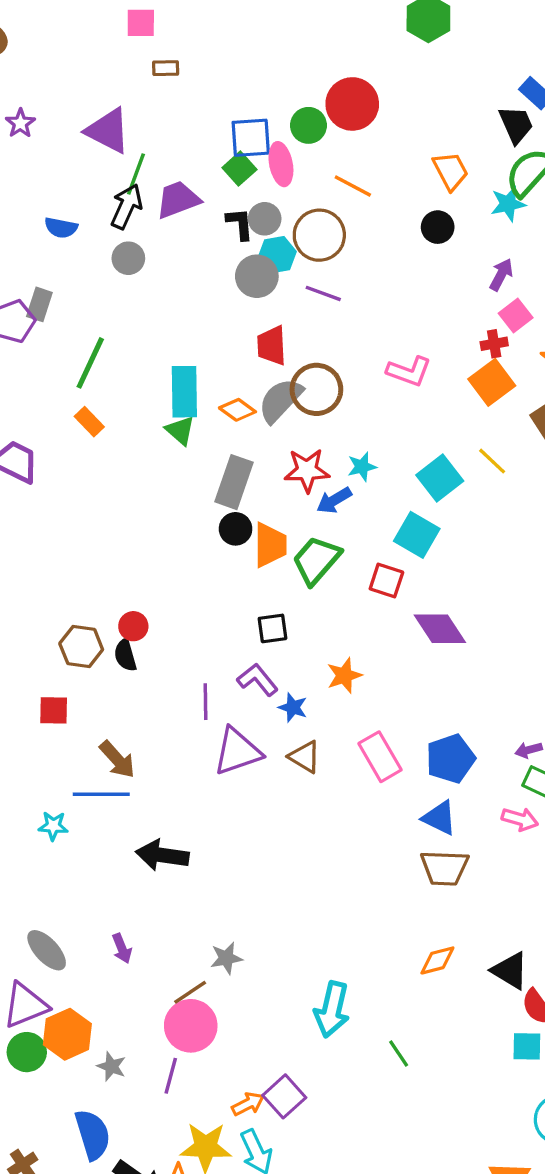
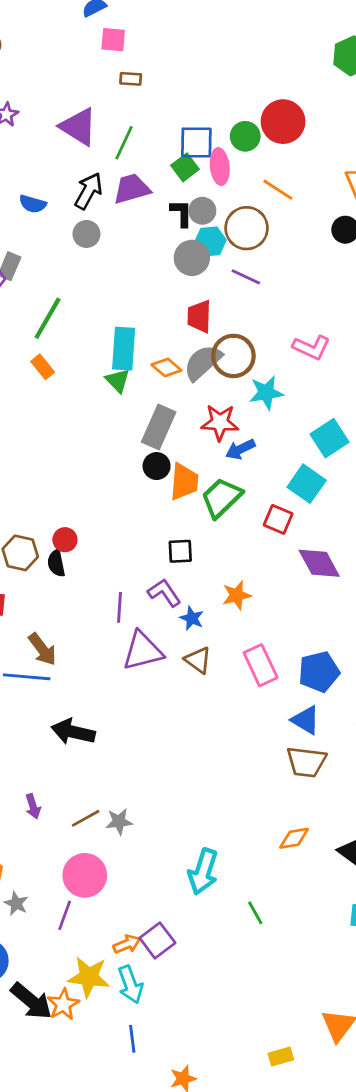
green line: (136, 174) -> (124, 143), moved
cyan star: (362, 467) -> (266, 393), moved, size x1.4
brown line: (190, 992) -> (86, 818), moved

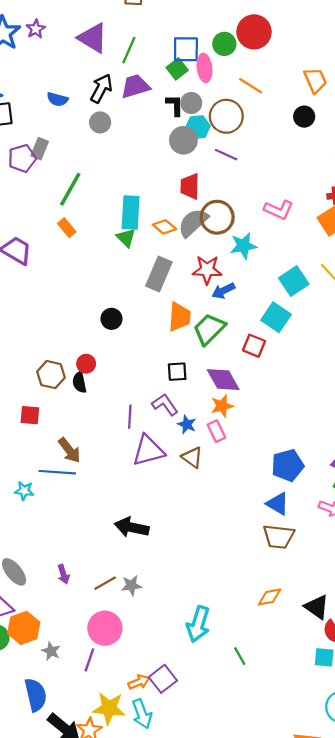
black circle: (157, 466) -> (111, 319), moved
purple diamond: (319, 563) -> (223, 380), moved
pink rectangle: (261, 665) -> (216, 431), moved, size x0.7
black arrow: (73, 732) -> (132, 527), moved

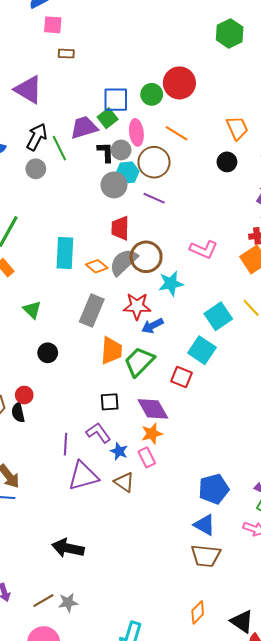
green line: (129, 50) -> (59, 148), moved, turned -50
pink ellipse: (205, 68) -> (136, 132), moved
purple trapezoid: (135, 86) -> (84, 127), moved
green triangle: (126, 238) -> (32, 310), moved
orange diamond: (270, 597) -> (198, 612), turned -35

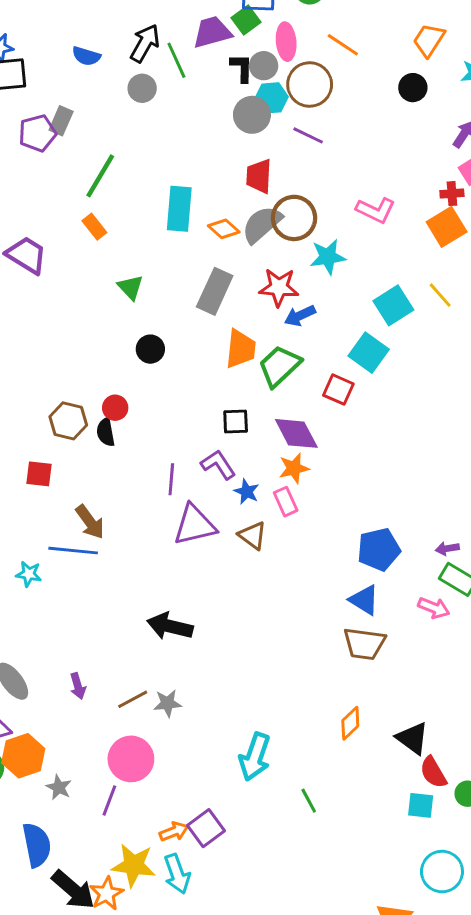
orange trapezoid: (237, 128) -> (429, 40), turned -125

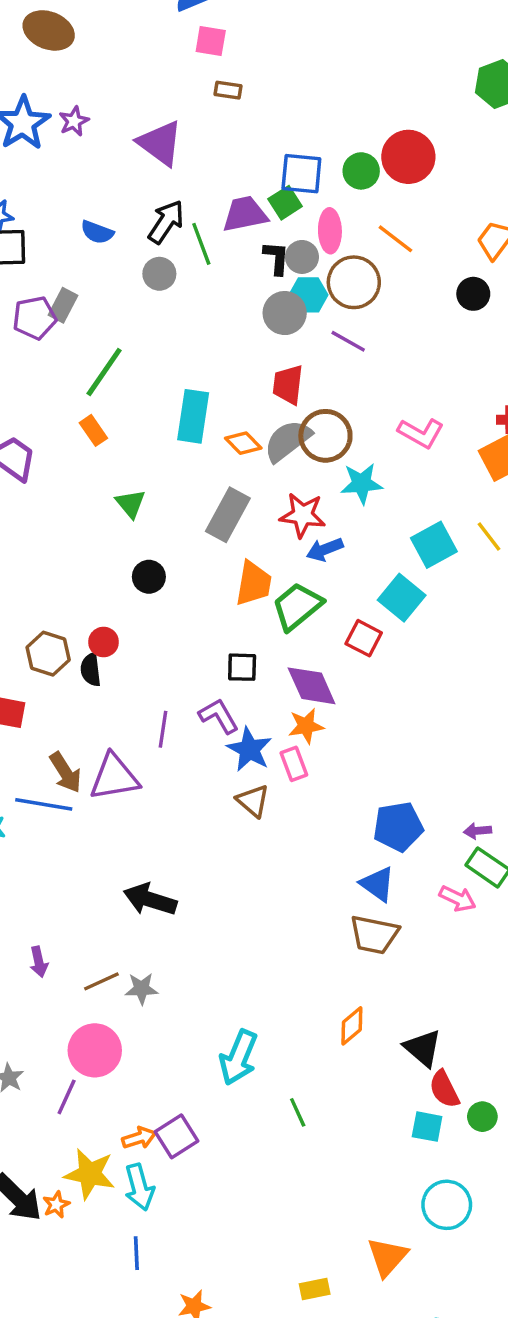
blue star: (247, 492) -> (249, 749), size x1.5
purple triangle: (195, 525) -> (114, 777), moved
orange star: (107, 894) -> (56, 1205), size x0.7

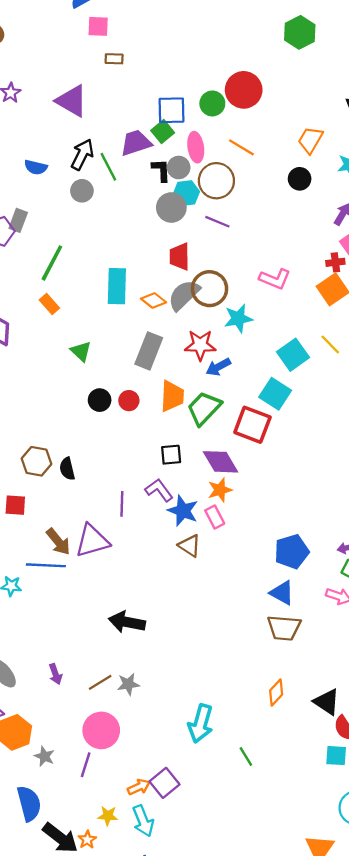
red square: (364, 638) -> (252, 425), size x1.5
red circle: (104, 642) -> (129, 401), moved
yellow star: (90, 1174) -> (108, 816), size x0.6

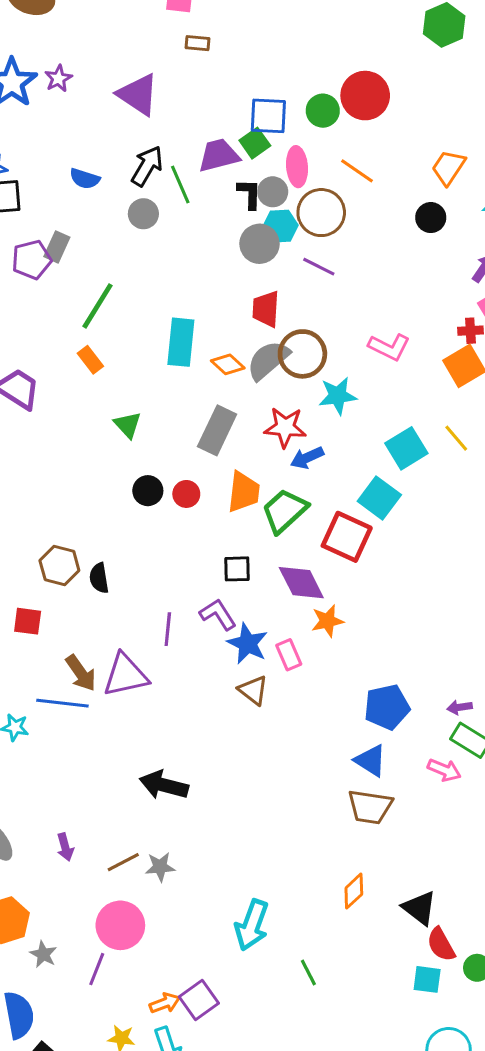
orange star: (220, 490) -> (327, 621), moved

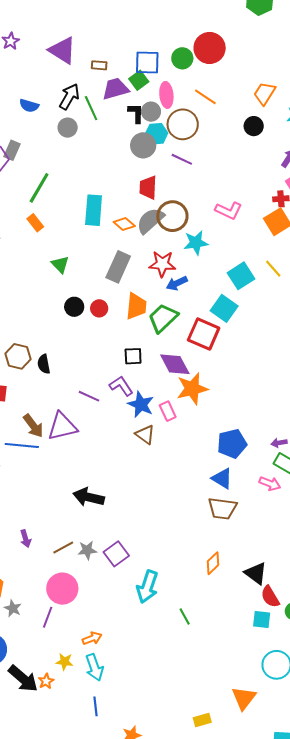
brown rectangle: (198, 43) -> (99, 65), moved
orange star: (327, 621) -> (192, 389), size x1.5
purple line: (168, 629) -> (89, 396), turned -70
purple square: (199, 1000) -> (116, 554), moved

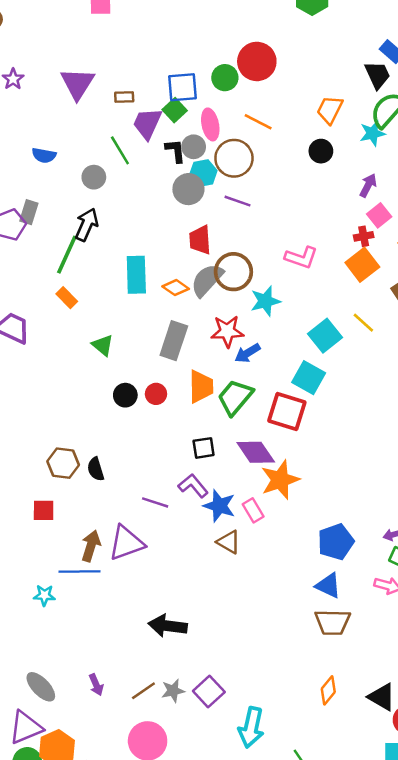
purple triangle: (62, 50) -> (77, 84), turned 36
purple trapezoid: (116, 89) -> (147, 123), turned -44
black arrow: (69, 97) -> (87, 225), moved
brown arrow: (33, 426) -> (91, 546), turned -120

